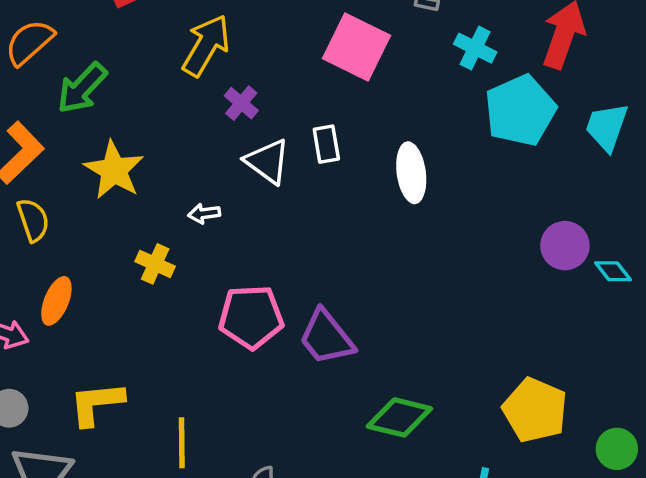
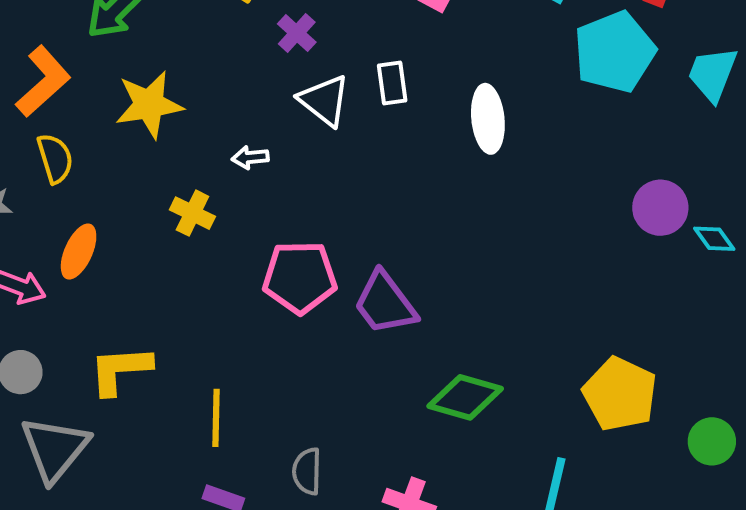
yellow star: (114, 170) -> (149, 105), turned 30

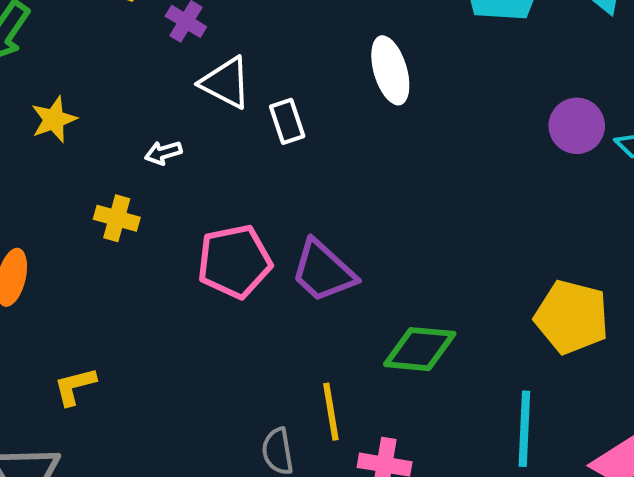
white rectangle: (392, 83) -> (287, 121), moved
yellow star: (149, 105) -> (54, 119), size x0.7
yellow L-shape: (120, 370) -> (75, 386), size x0.7
yellow line: (216, 418) -> (331, 412), moved

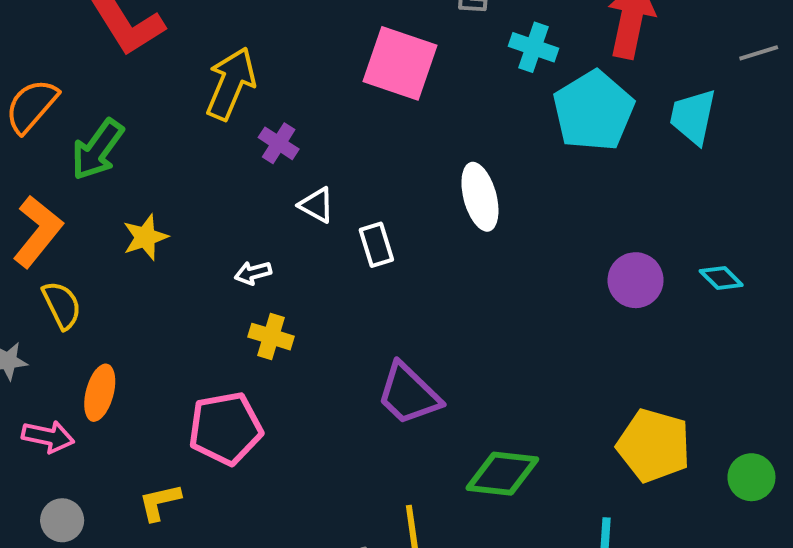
white triangle: (226, 83) -> (317, 205), size x0.7
purple circle: (577, 126) -> (636, 280), moved
yellow cross: (117, 218) -> (271, 337), moved
pink pentagon: (234, 261) -> (225, 428), moved

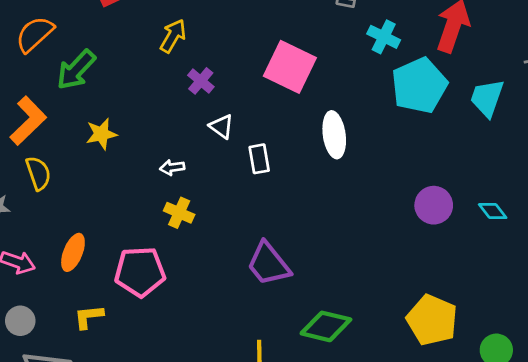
pink square: (400, 63) -> (290, 67), moved
yellow arrow: (231, 84) -> (173, 36), size x0.7
orange ellipse: (100, 393) -> (73, 252), moved

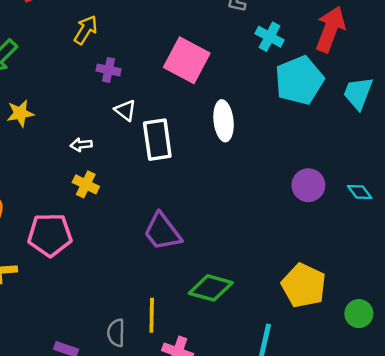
purple cross: (201, 81) -> (109, 70), turned -30
white rectangle: (259, 159) -> (157, 140), size x1.6

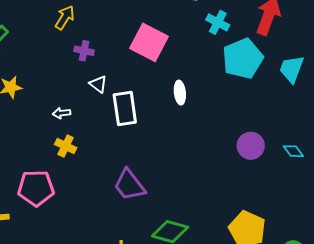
white ellipse: (224, 121) -> (180, 93), size x0.7

